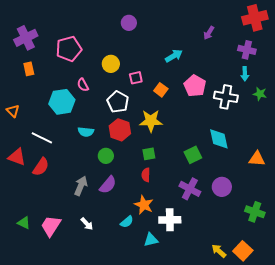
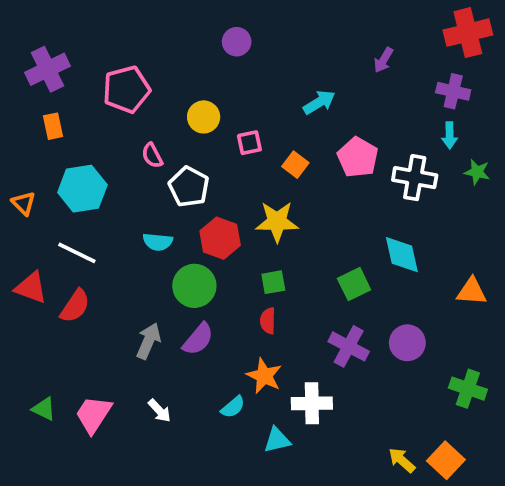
cyan hexagon: (62, 102) -> (82, 189), moved
white pentagon: (118, 102) -> (189, 187), moved
green circle: (106, 156) -> (194, 286), size x1.5

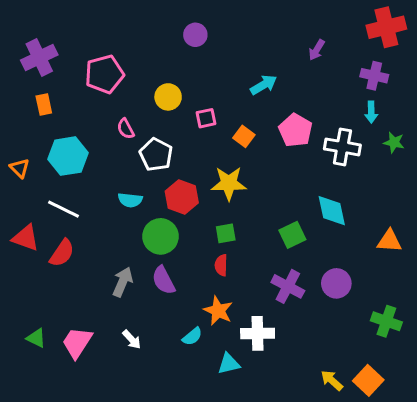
purple semicircle: (198, 339) -> (164, 280), turned 112

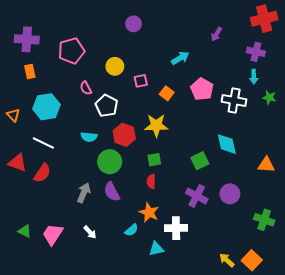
purple cross: (39, 58) -> (27, 39), turned 30

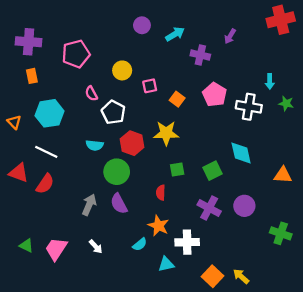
purple cross: (256, 52) -> (200, 55), moved
cyan arrow: (180, 58) -> (175, 34), moved
green square: (154, 160) -> (177, 170), moved
orange square: (252, 260) -> (212, 276), moved

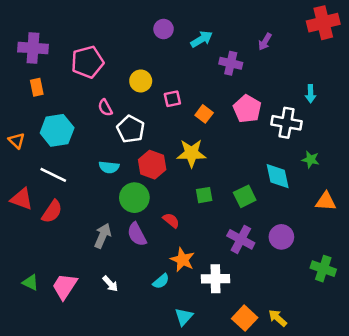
green star: (286, 103) -> (311, 160), moved
red semicircle: (161, 193) -> (171, 220), moved, turned 128
cyan triangle: (166, 264) -> (184, 317), moved, turned -35

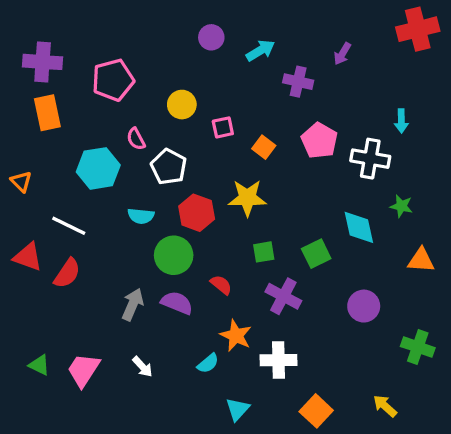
orange rectangle: (37, 87) -> (47, 113), size x1.5
cyan hexagon: (57, 130) -> (98, 168), moved
purple semicircle: (137, 234) -> (177, 303), turned 140
purple cross: (241, 239) -> (283, 296), moved
yellow arrow: (278, 318) -> (385, 406), moved

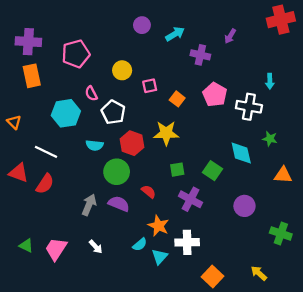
green square: (316, 254) -> (213, 171), turned -30
cyan triangle: (238, 409) -> (160, 257), moved

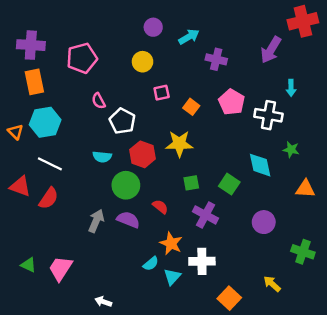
purple arrow: (230, 36) -> (271, 50), moved, size x1.6
yellow circle: (122, 70) -> (143, 62), moved
cyan hexagon: (66, 113) -> (45, 122), moved
white arrow: (96, 247) -> (103, 302), moved, turned 152
yellow arrow: (259, 273) -> (272, 284), moved

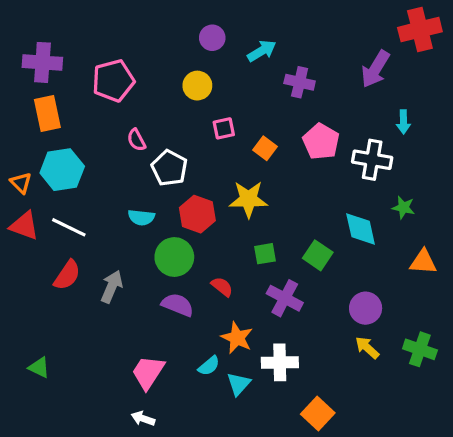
red triangle: (20, 186) -> (24, 226), moved
gray arrow: (96, 221) -> (112, 287), moved
pink trapezoid: (61, 268) -> (148, 372), moved
yellow arrow: (272, 284) -> (367, 348), moved

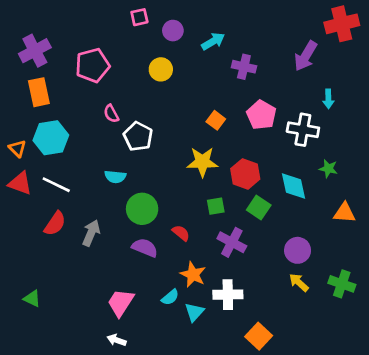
purple cross: (42, 62) -> (35, 51), turned -32
pink square: (224, 128) -> (139, 17), moved
red hexagon: (197, 214) -> (245, 174), moved

